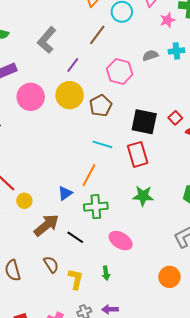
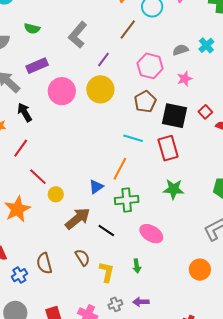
pink star: (167, 20) -> (185, 79), moved
cyan cross: (176, 51) -> (206, 45), turned -35
brown pentagon: (101, 106) -> (145, 102), moved

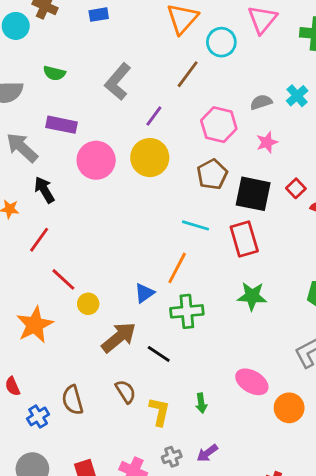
purple rectangle: (37, 66) -> (62, 125), turned 35
pink ellipse: (151, 234) -> (252, 382), moved
purple arrow: (141, 302) -> (207, 453), turned -35

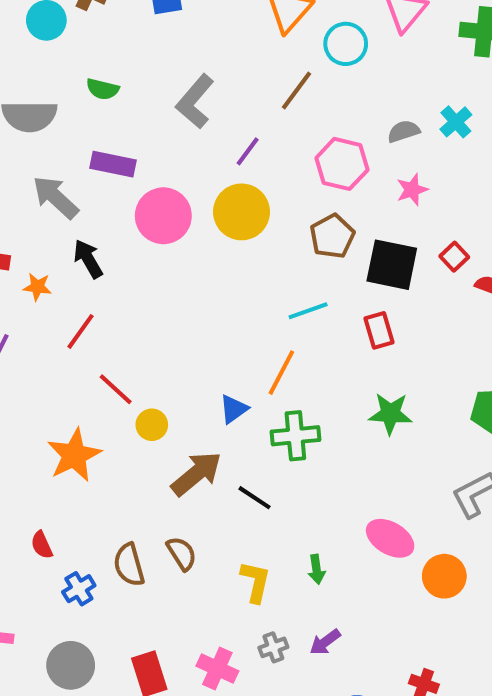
cyan line: (195, 225) -> (308, 311), turned -36
red rectangle: (244, 239) -> (379, 330), size x0.7
brown semicircle: (126, 392) -> (182, 553), moved

